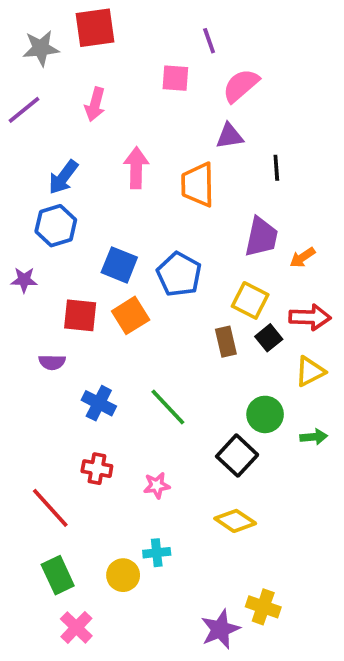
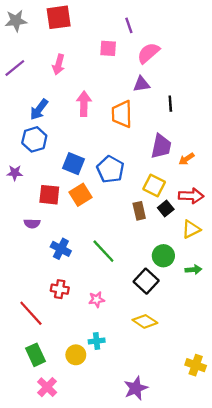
gray star: (41, 48) -> (16, 21), moved
yellow cross: (263, 607) -> (196, 365), moved

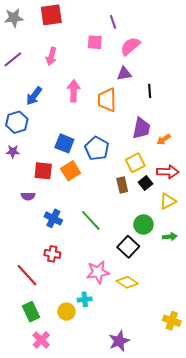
blue hexagon: (34, 139) -> (17, 122), moved
yellow square: (154, 185) -> (135, 163), turned 36
pink star: (97, 300) -> (98, 272), moved, size x1.6

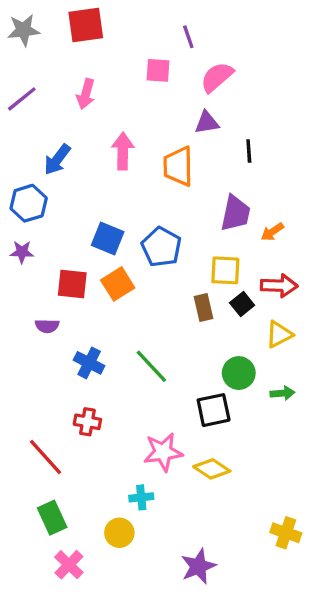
yellow square: (135, 163) -> (225, 270), turned 30
black square: (128, 247) -> (214, 410), turned 35
yellow circle: (66, 312) -> (119, 533), moved

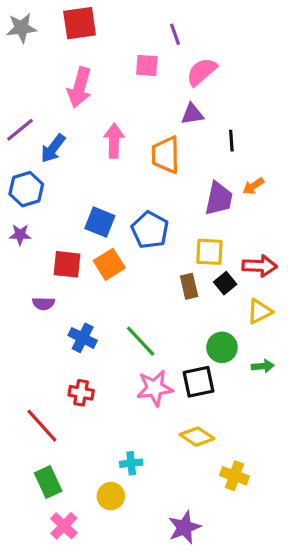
pink arrow: (86, 94) -> (80, 87), size x1.4
purple line: (22, 99) -> (20, 130), moved
orange arrow: (272, 232) -> (253, 186), moved
pink star: (163, 452) -> (155, 388), moved
yellow cross: (286, 533) -> (235, 476), moved

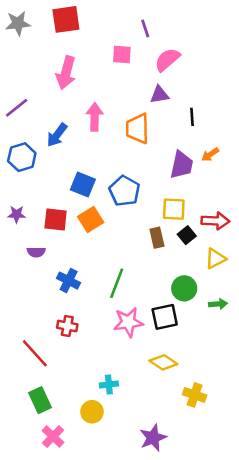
blue arrow: (53, 148) -> (57, 135), moved
purple star: (20, 235) -> (17, 214), moved
green line: (141, 341) -> (117, 283), turned 64

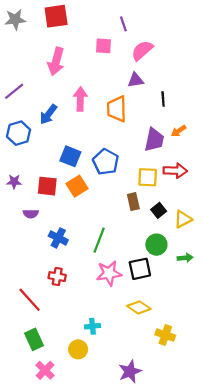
red arrow: (215, 221) -> (175, 171), moved
black square: (187, 235) -> (159, 210), moved

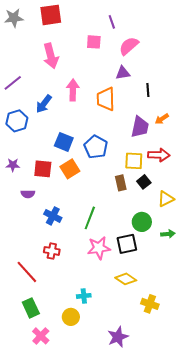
pink arrow: (56, 61) -> (51, 56), turned -30
black square: (159, 210) -> (144, 182), moved

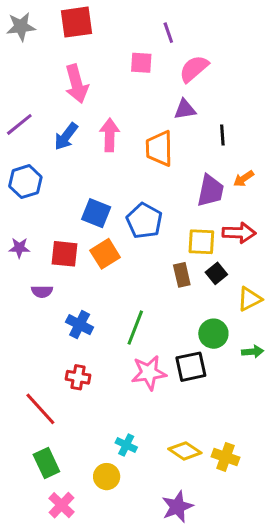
blue arrow: (44, 104) -> (66, 136), moved
yellow diamond: (126, 279) -> (185, 451), moved
cyan cross: (84, 296) -> (126, 445), turned 32

